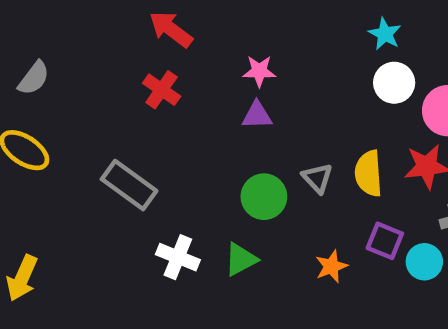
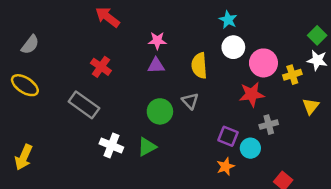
red cross: (162, 90) -> (101, 67), moved
yellow semicircle: (369, 173) -> (199, 66), moved
orange star: (331, 266) -> (225, 166), moved

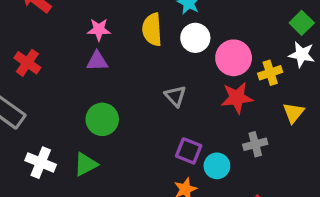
yellow semicircle: (199, 66) -> (152, 30), moved
red star: (252, 94) -> (237, 98), moved
gray triangle: (190, 101) -> (175, 96), moved
gray cross: (269, 125) -> (255, 144), moved

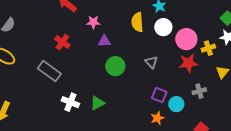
pink star: (99, 30) -> (93, 22), moved
green circle: (102, 119) -> (115, 66), moved

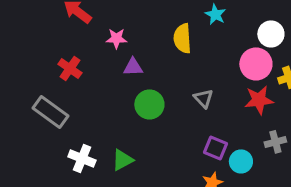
white circle: (163, 27) -> (271, 34), moved

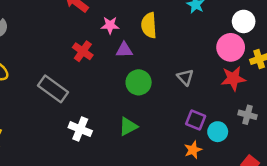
yellow semicircle: (182, 38) -> (149, 25), moved
red cross: (70, 68) -> (83, 51), moved
gray cross: (275, 142) -> (247, 115), turned 30
green triangle: (122, 160) -> (128, 126), moved

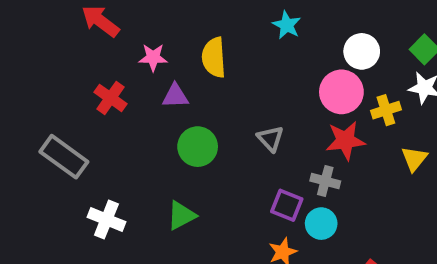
gray cross: (247, 115) -> (325, 181), moved

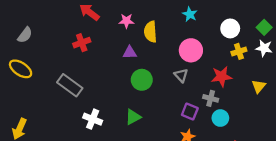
pink star: (153, 57) -> (126, 21), moved
pink circle: (341, 92) -> (191, 50), moved
red cross: (110, 98) -> (82, 43), moved, turned 35
yellow cross: (386, 110) -> (239, 51), moved
cyan circle: (321, 224) -> (220, 118), moved

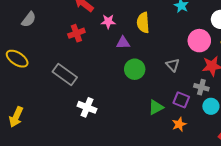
pink star: (126, 21) -> (108, 22), moved
gray semicircle: (25, 35) -> (29, 19), moved
pink circle: (191, 50) -> (199, 41), moved
green triangle: (133, 117) -> (156, 107), moved

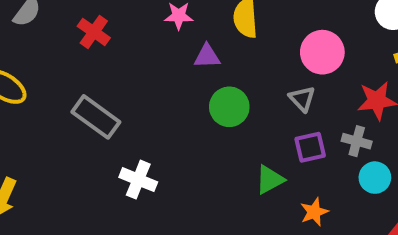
red cross: (76, 33) -> (94, 32), moved, turned -35
pink circle: (199, 41) -> (322, 52), moved
purple square: (181, 100) -> (310, 147), moved, turned -35

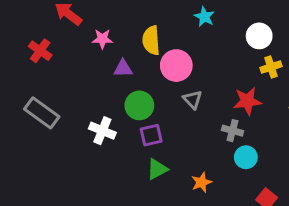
pink circle: (322, 52) -> (176, 66), moved
purple square: (310, 147) -> (151, 135), moved
white cross: (138, 180) -> (102, 131), moved
green triangle: (270, 180) -> (157, 169), moved

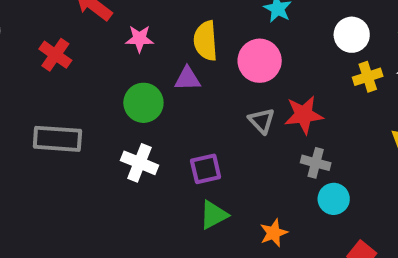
pink circle: (176, 66) -> (260, 61), moved
purple triangle: (123, 68) -> (188, 79), moved
red star: (247, 101) -> (304, 115), moved
green circle: (139, 105) -> (143, 103), moved
gray rectangle: (42, 113) -> (57, 139), turned -32

